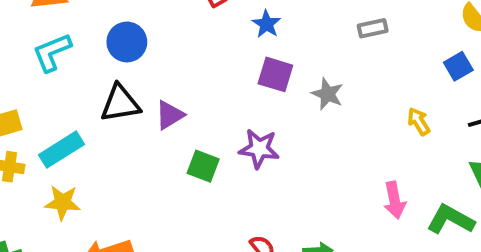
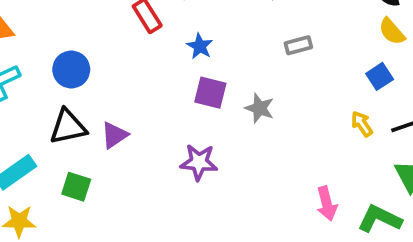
yellow arrow: (419, 121) -> (362, 124), moved
green square: (203, 166) -> (76, 187), moved

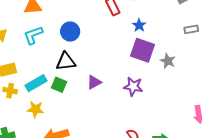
purple square: (210, 93) -> (143, 50), size x1.4
purple triangle: (114, 135) -> (94, 82), moved
green square: (76, 187) -> (59, 85), moved

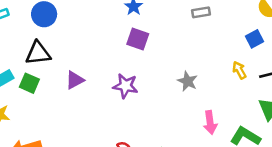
purple square: (143, 50) -> (138, 39), size x0.7
gray star: (168, 61) -> (188, 81), moved

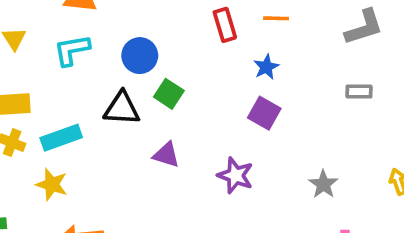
purple triangle: (75, 80) -> (166, 155), turned 36
green square: (29, 83) -> (169, 94), moved

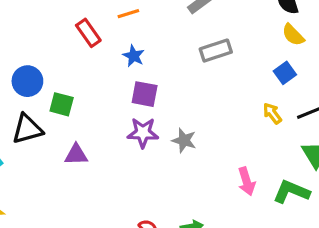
gray rectangle: (359, 91) -> (216, 51), size x1.4
purple star: (235, 175) -> (143, 133), moved
gray star: (323, 184) -> (184, 140), moved

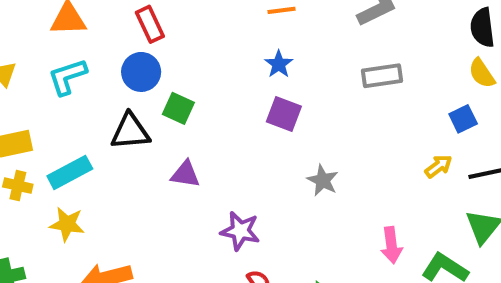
red rectangle: (88, 33) -> (150, 24), moved
yellow arrow: (272, 113) -> (438, 166), turned 80
purple star: (143, 133) -> (240, 231), moved

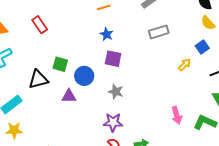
blue circle: (141, 72) -> (84, 76), moved
yellow arrow: (438, 166) -> (185, 65), moved
gray star: (323, 180) -> (116, 92), moved
purple star: (240, 231) -> (113, 122), moved

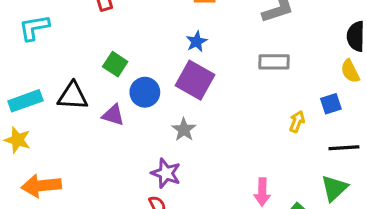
purple square: (113, 59) -> (195, 80), size x1.4
yellow arrow: (185, 65) -> (297, 122), turned -40
black triangle: (38, 79) -> (73, 96), moved

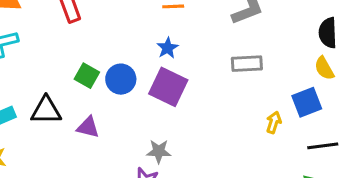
blue circle: (145, 92) -> (121, 79), moved
blue square: (331, 104) -> (307, 102), size x1.4
gray star: (184, 130) -> (159, 151), moved, turned -30

